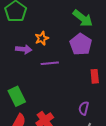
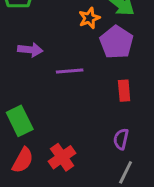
orange star: (42, 38) -> (89, 18), moved
red rectangle: (95, 76) -> (124, 91), moved

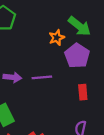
purple arrow: (30, 50) -> (12, 77), moved

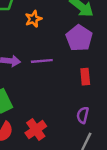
orange star: (57, 38) -> (33, 19), moved

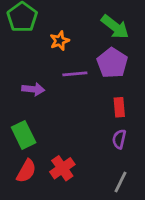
purple line: (42, 61) -> (75, 74), moved
purple semicircle: (83, 115) -> (119, 139), moved

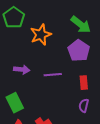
orange star: (60, 41) -> (41, 35), size x1.5
purple line: (75, 74) -> (53, 75), moved

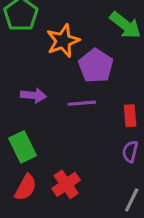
purple pentagon: (79, 51) -> (96, 66), moved

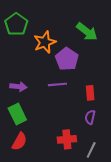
purple arrow: (33, 95) -> (18, 87), moved
red cross: (66, 184) -> (67, 139), moved, turned 30

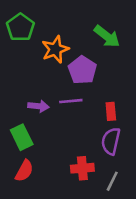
purple arrow: (18, 87) -> (38, 106), moved
purple semicircle: (90, 117) -> (111, 141), size x1.5

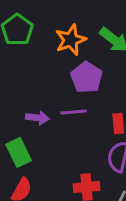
orange star: (55, 49) -> (71, 40), moved

